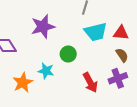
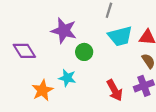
purple star: (43, 27) -> (64, 31), turned 30
green circle: (68, 54) -> (84, 52), moved

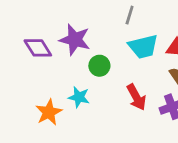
purple diamond: (24, 51) -> (38, 48), moved
red arrow: (115, 90) -> (136, 97), moved

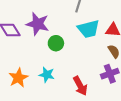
cyan star: (79, 97) -> (47, 75), moved
red arrow: (136, 97) -> (80, 86), moved

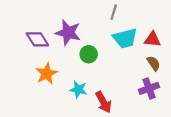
orange star: (18, 78) -> (47, 74), moved
red arrow: (80, 86) -> (103, 102), moved

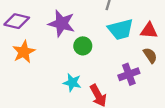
purple diamond: (37, 39) -> (17, 21), moved, turned -45
orange star: (47, 74) -> (24, 52), moved
purple cross: (149, 88) -> (129, 74), moved

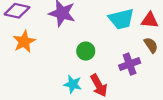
green circle: (83, 46) -> (86, 51), moved
cyan star: (72, 83) -> (73, 84), moved

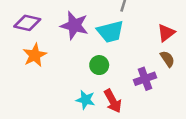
cyan trapezoid: (121, 19) -> (110, 32), moved
red triangle: (150, 20) -> (166, 33), turned -42

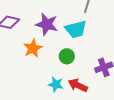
orange star: (35, 55) -> (33, 48), moved
red arrow: (113, 101) -> (78, 85), turned 144

